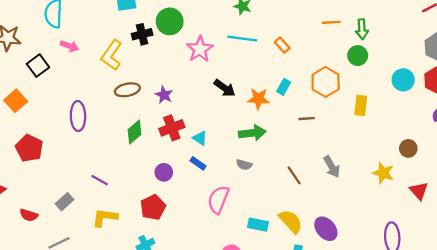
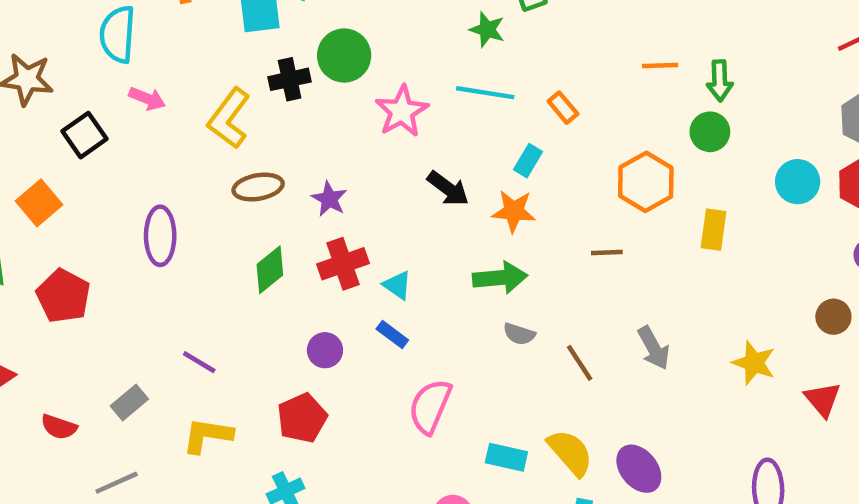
cyan rectangle: (284, 87) -> (528, 161), moved
brown circle: (408, 148) -> (833, 317), moved
gray semicircle: (244, 165) -> (519, 334), moved

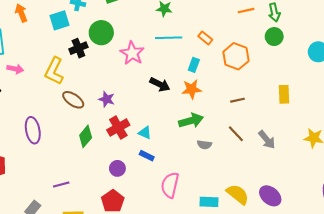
orange hexagon: (646, 182) -> (236, 56), moved
brown ellipse: (258, 187) -> (73, 100), turned 55
yellow rectangle: (713, 230) -> (284, 94), moved
purple line: (199, 362) -> (61, 184), turned -35
brown line: (580, 363) -> (236, 134), moved

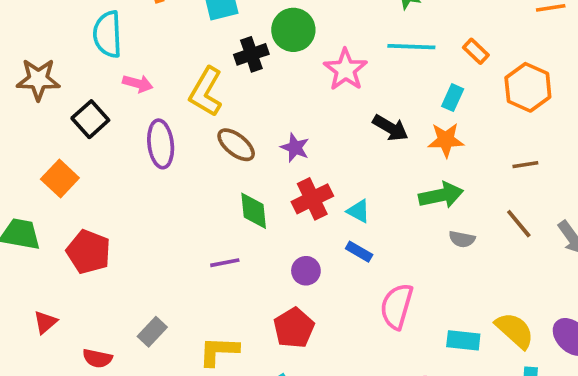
purple ellipse: (33, 130) -> (161, 144), moved
green diamond: (86, 136) -> (254, 211), turned -50
purple line: (61, 184) -> (225, 263), moved

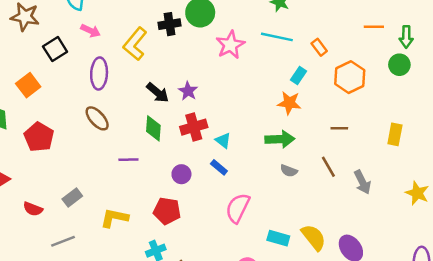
black arrow: (390, 128) -> (158, 93), moved
brown ellipse: (236, 145) -> (97, 118), moved
red pentagon: (294, 328) -> (167, 211), turned 30

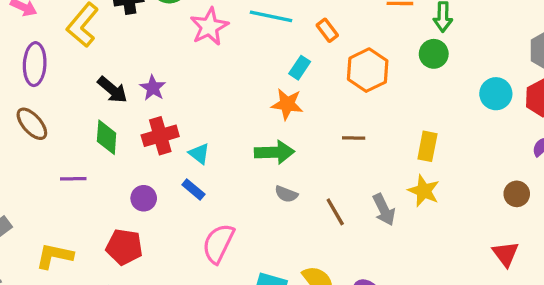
brown line: (328, 167) -> (335, 212), moved
yellow star: (417, 193) -> (424, 191), moved

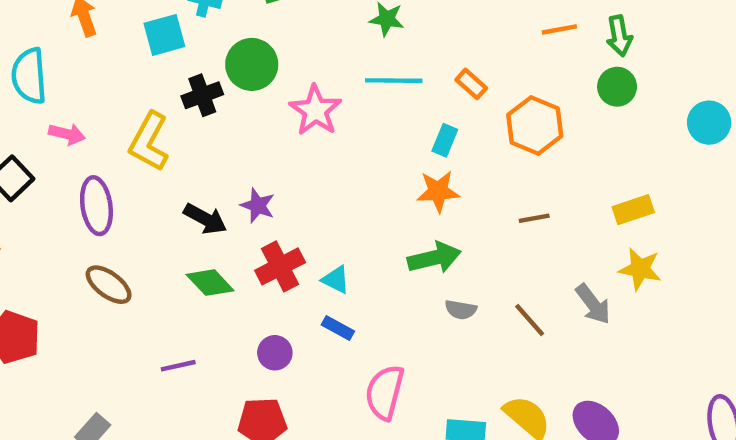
green diamond: (107, 137) -> (210, 283), turned -36
yellow rectangle: (427, 146) -> (633, 210), turned 72
purple line: (73, 179) -> (178, 366), moved

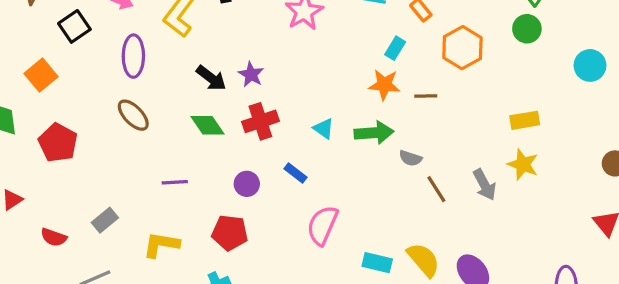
brown line: (534, 218) -> (426, 96), moved
cyan triangle: (336, 280) -> (324, 129), moved
gray semicircle: (461, 310) -> (410, 158), moved

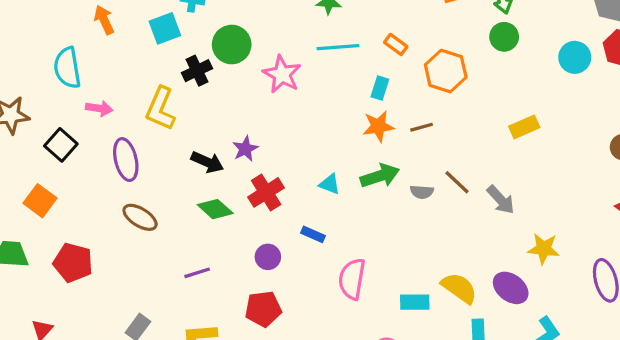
purple star: (251, 74) -> (245, 149), turned 30
yellow star: (523, 164) -> (544, 249), moved
brown line: (436, 189) -> (457, 182), moved

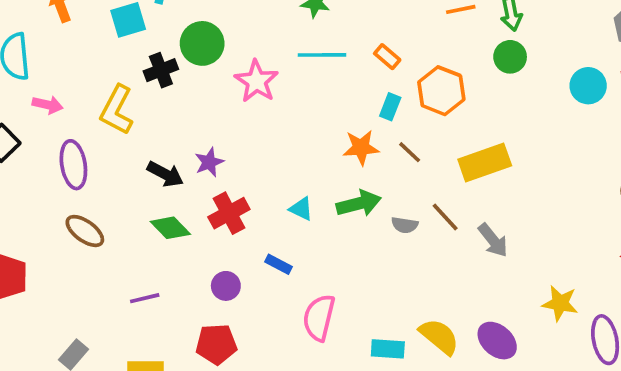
cyan rectangle: (380, 88) -> (390, 107), moved
brown line: (422, 127) -> (410, 152), turned 55
yellow rectangle: (524, 127) -> (485, 163), moved, size x1.5
yellow star: (544, 249) -> (560, 303), moved

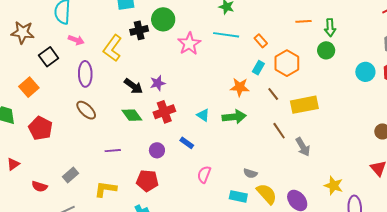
brown line: (410, 152) -> (273, 94), moved
gray semicircle: (405, 225) -> (250, 173), moved
pink semicircle: (319, 318) -> (204, 174), size x0.7

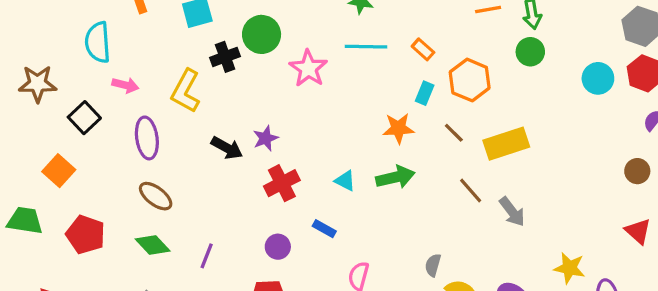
green diamond: (132, 115) -> (153, 245), moved
purple line: (113, 151) -> (207, 256), turned -56
gray semicircle: (250, 173) -> (433, 265), turned 96

